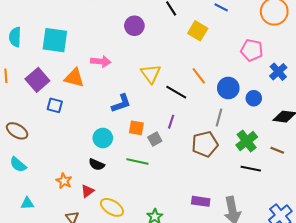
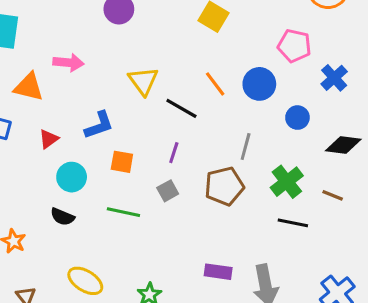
blue circle: (228, 88) -> (259, 84), moved
gray square: (155, 139) -> (168, 191), moved
red triangle: (87, 191) -> (49, 139), moved

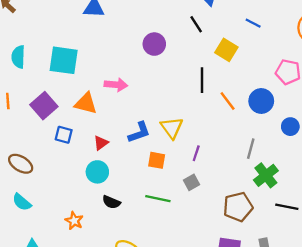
yellow triangle: (143, 81) -> (172, 128), moved
black line: (181, 108) -> (202, 80), moved, turned 60
cyan circle: (72, 177) -> (97, 172), moved
green cross: (287, 182) -> (266, 175), moved
brown pentagon: (224, 186) -> (238, 207), moved

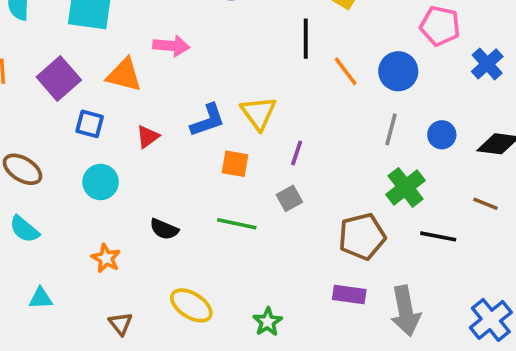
blue circle: (290, 127) -> (442, 135), moved
gray line: (251, 149) -> (391, 129), moved
cyan circle: (97, 172) -> (101, 182), moved

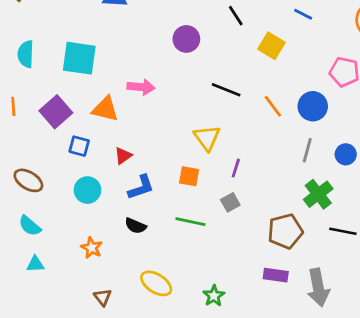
black line: (306, 39) -> (226, 90), moved, turned -68
blue L-shape: (208, 120) -> (141, 187), moved
cyan triangle: (41, 298) -> (35, 264), moved

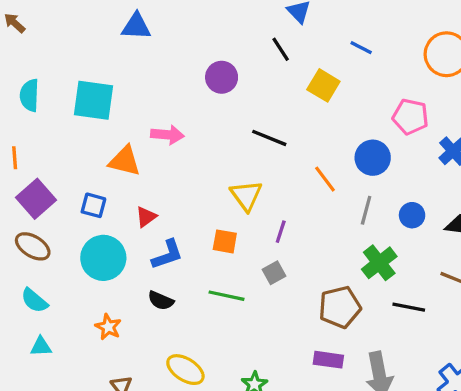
orange line: (273, 106) -> (325, 179), moved
purple square: (56, 112) -> (36, 199), moved
cyan circle: (87, 190) -> (103, 258), size x1.4

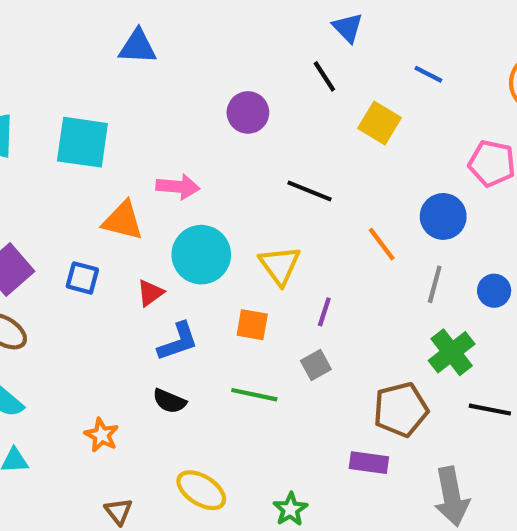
cyan circle: (103, 258) -> (201, 255), moved
purple rectangle: (328, 360) -> (369, 463), moved

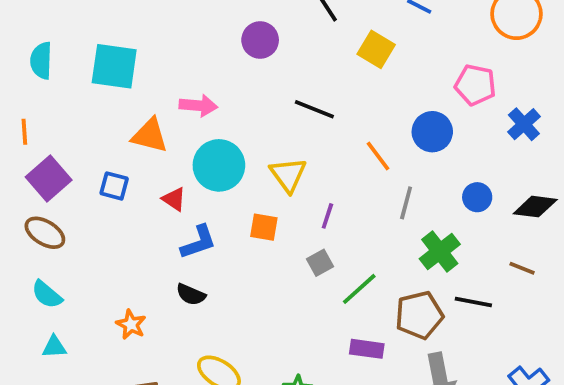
gray line: (435, 284) -> (406, 203), moved
red triangle: (150, 293) -> (174, 199), turned -50
green line: (254, 395) -> (359, 289), moved, turned -54
brown pentagon: (401, 410) -> (419, 315), moved

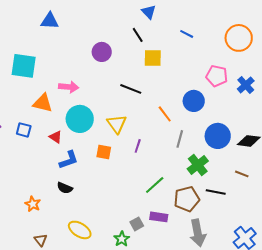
yellow square: (376, 49) -> (153, 58), moved, turned -30
blue cross: (524, 124) -> (246, 85), moved
blue circle: (477, 197) -> (218, 136), size x1.6
gray square: (320, 263) -> (137, 224), moved

